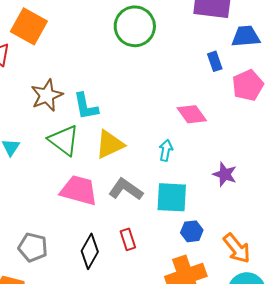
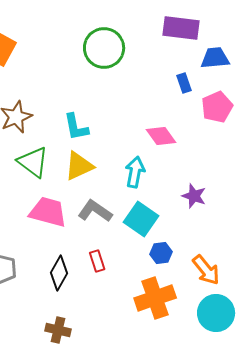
cyan L-shape: (86, 106) -> (76, 127), moved
cyan arrow: (166, 150) -> (135, 172), size x1.4
cyan square: (172, 197) -> (141, 219), turned 32

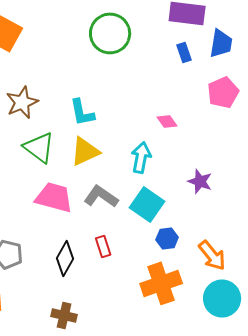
blue trapezoid: (215, 58) -> (221, 43), turned 104
blue rectangle: (184, 83) -> (184, 52), moved
pink diamond: (161, 136) -> (167, 121), size x0.7

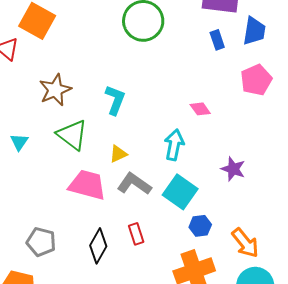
cyan L-shape: (82, 112) -> (115, 100), turned -148
yellow triangle: (85, 151) -> (118, 154), moved, size x0.6

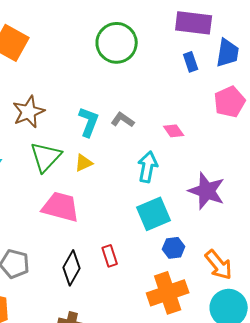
green triangle: (72, 135) -> (46, 157), turned 36
yellow triangle: (118, 154) -> (84, 163), moved
purple star: (233, 169) -> (207, 191), size x1.5
gray L-shape: (134, 184) -> (123, 120), moved, size x0.7
cyan square: (180, 192) -> (154, 214), turned 32

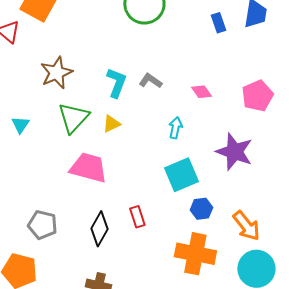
pink pentagon: (230, 102) -> (257, 96), moved
cyan arrow: (148, 167) -> (175, 128), size x0.7
orange cross: (168, 293) -> (195, 254), turned 30

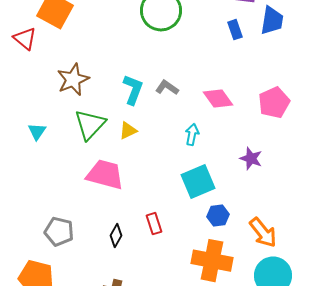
pink diamond: (201, 92) -> (218, 99), size x1.4
purple star: (234, 152) -> (251, 159), size x0.6
black diamond: (99, 229) -> (116, 236), size x0.7

